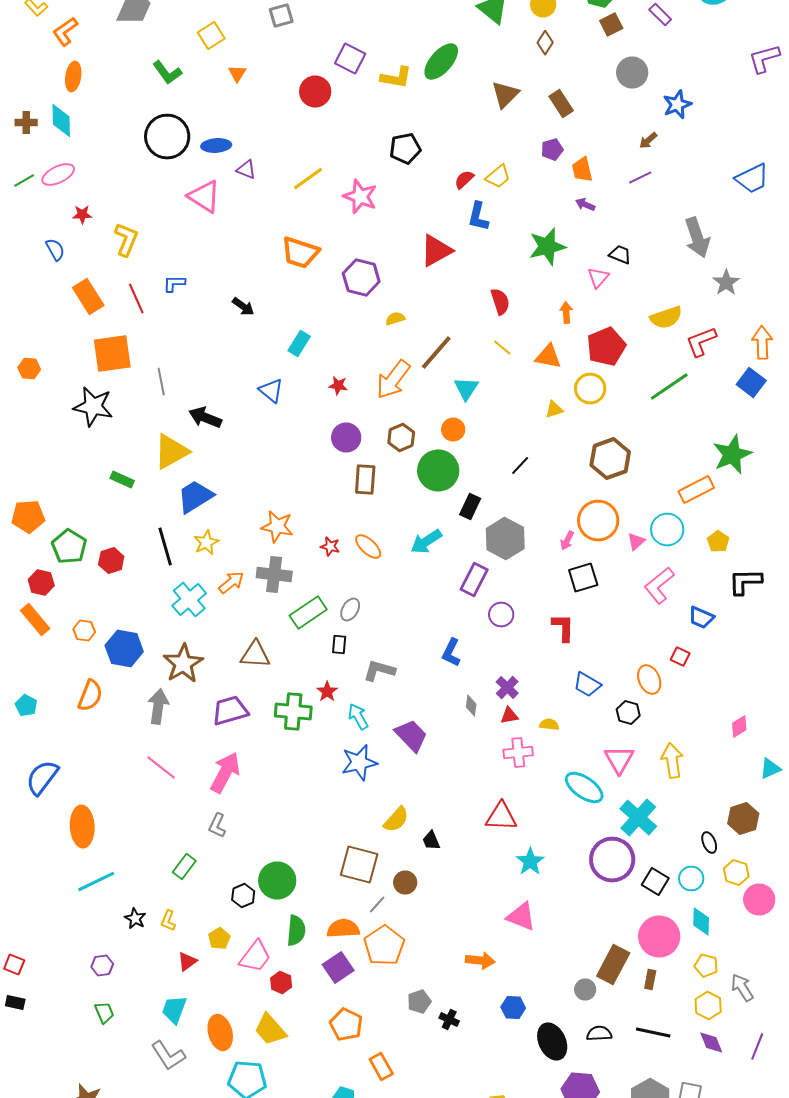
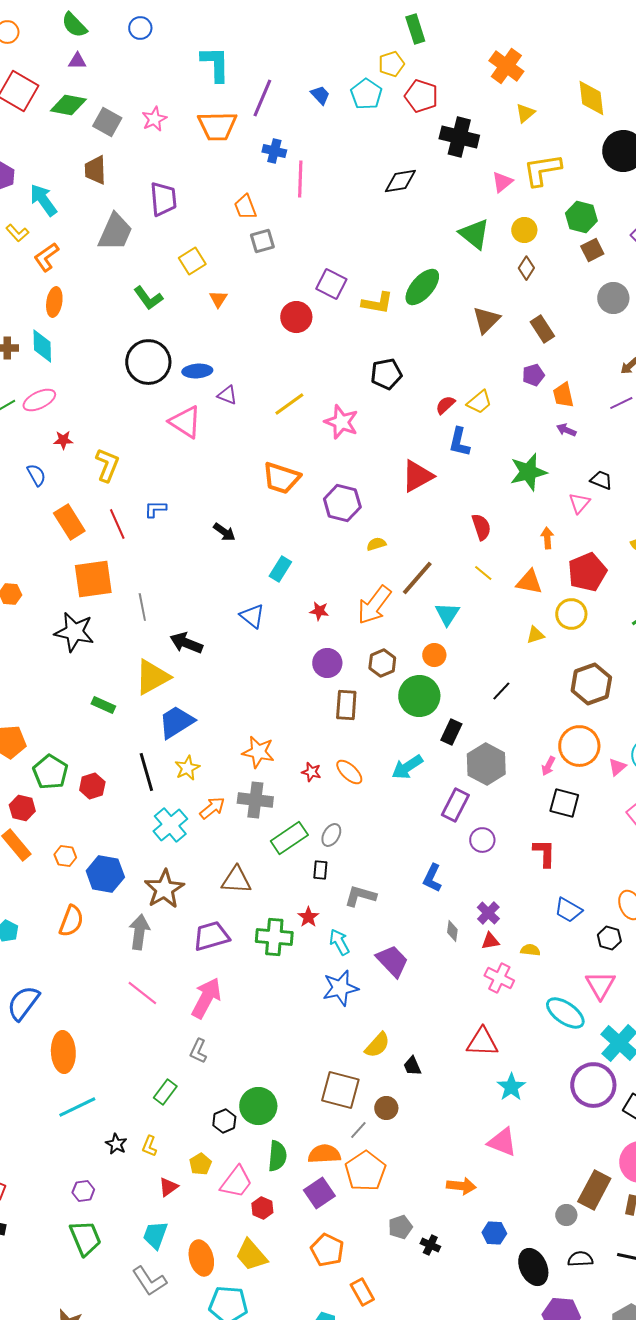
black square: (583, 578) -> (564, 803), turned 32
pink cross: (518, 752) -> (499, 978), turned 32
green trapezoid: (104, 1012) -> (85, 1238), size x1.6

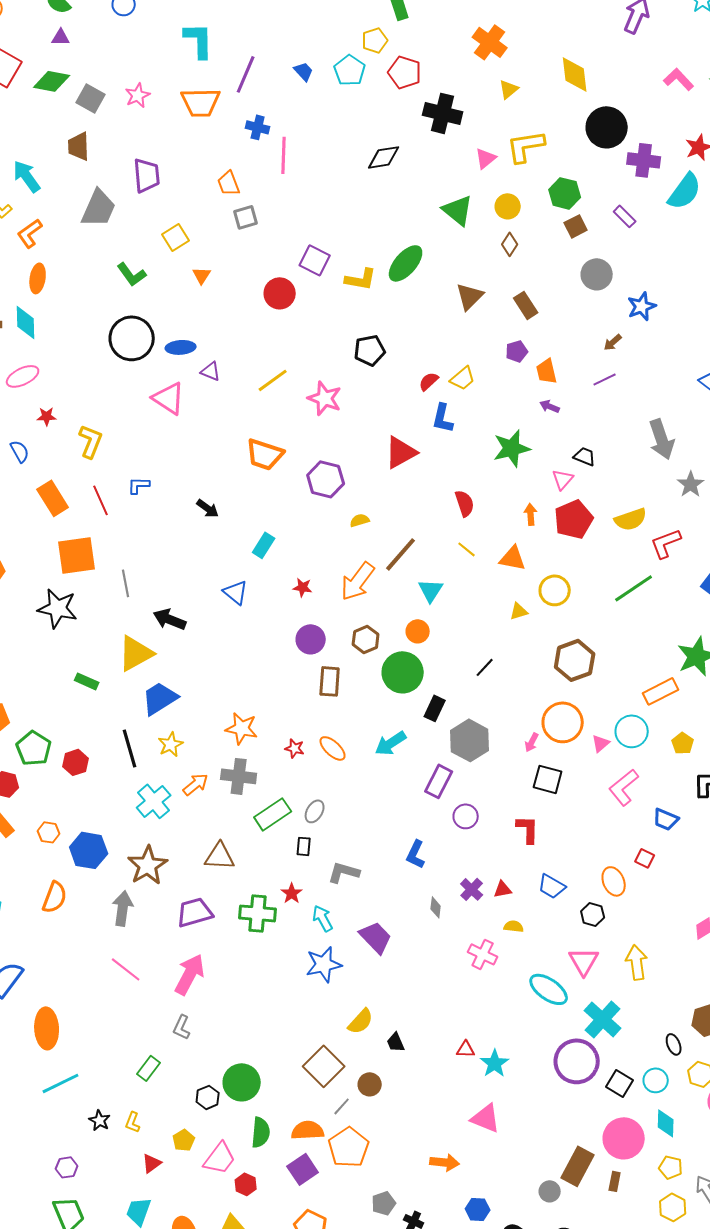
red pentagon: (587, 572) -> (574, 519), moved
red triangle: (490, 941) -> (503, 889), moved
red triangle: (482, 1042) -> (466, 1049), moved, size x0.6
brown square: (340, 1090) -> (324, 1066), turned 30

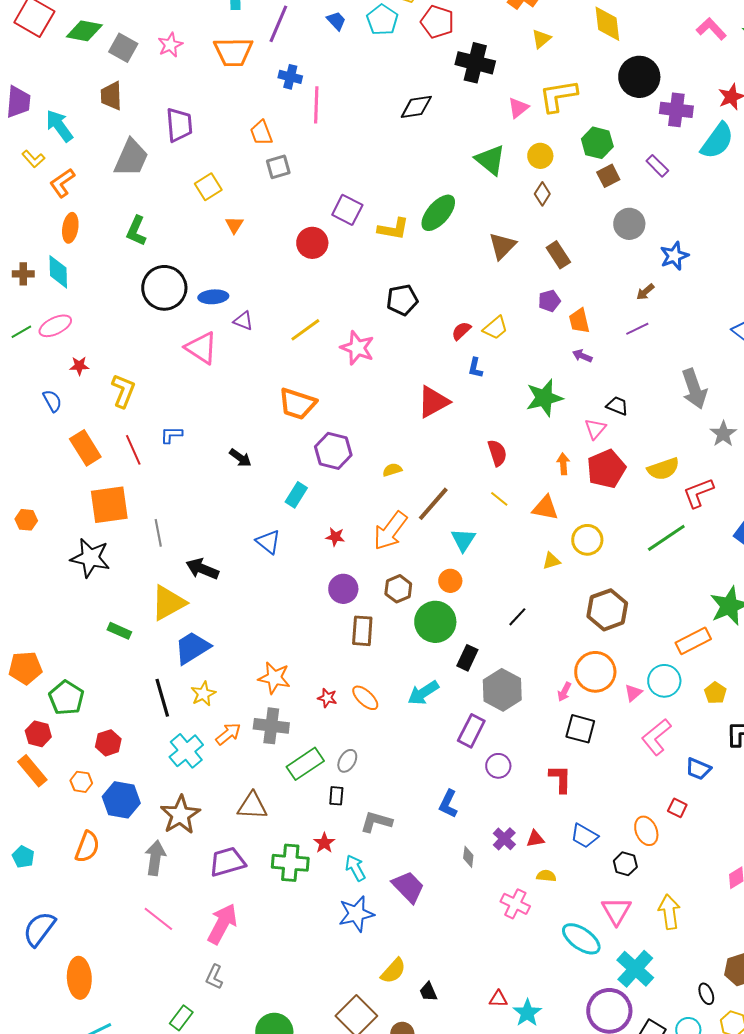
green L-shape: (132, 274) -> (136, 231), moved, turned 60
blue L-shape: (443, 418) -> (475, 368), size x0.7
purple hexagon: (326, 479) -> (333, 451), moved
red hexagon: (76, 762) -> (108, 743), moved

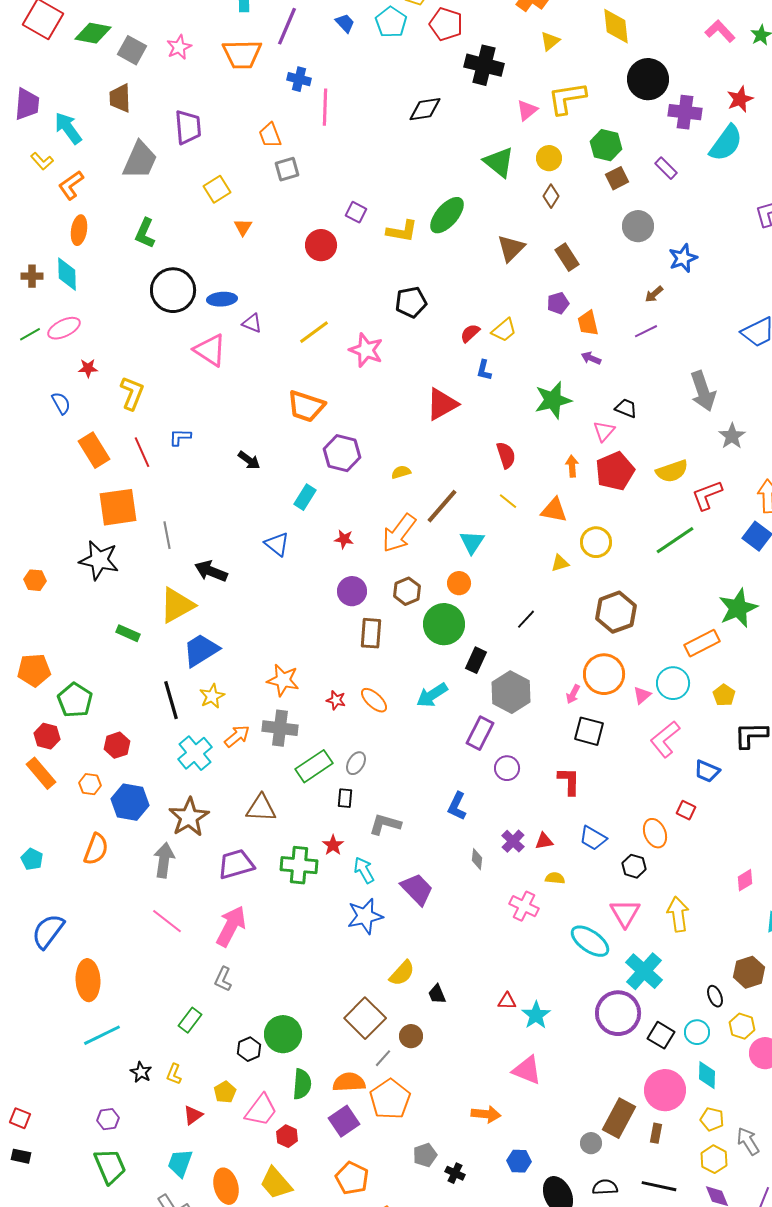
purple square: (347, 210) -> (356, 212), size x0.7
orange hexagon: (26, 520) -> (35, 580), moved

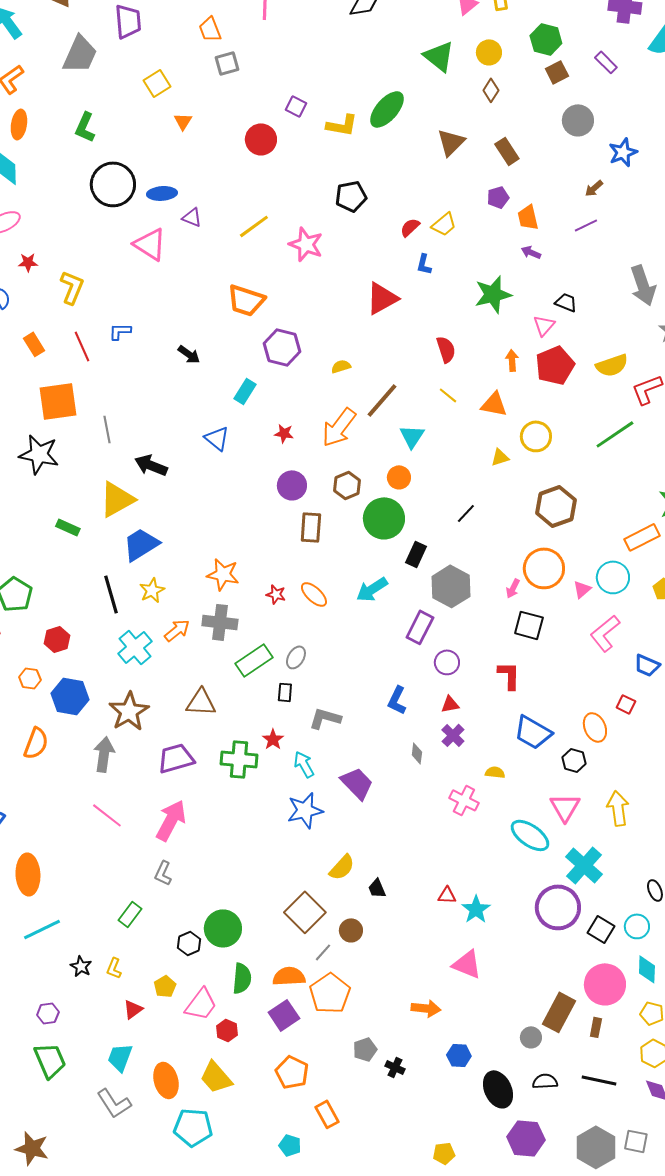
orange rectangle: (94, 450) -> (34, 344), size x0.7
blue trapezoid: (593, 838) -> (533, 732), size x1.4
red triangle: (544, 841) -> (450, 704), moved

